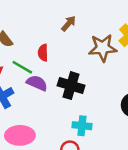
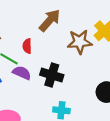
brown arrow: (69, 23) -> (50, 20), size x1.6

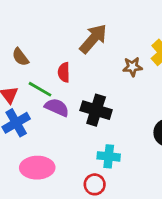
brown star: (80, 42) -> (132, 67), size x0.6

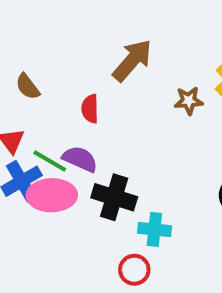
green line: (40, 89) -> (50, 161), moved
black cross: (96, 110) -> (114, 197), moved
pink ellipse: (37, 168) -> (52, 195), moved

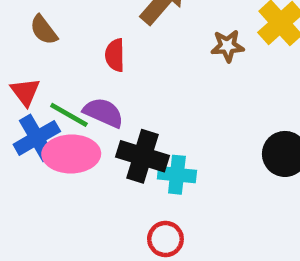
cyan cross: (154, 229) -> (177, 175), moved

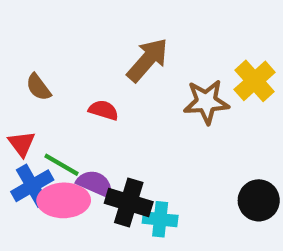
brown star: (228, 46) -> (206, 102), size x1.5
red semicircle: (115, 55) -> (103, 110), turned 108
purple semicircle: (103, 113) -> (95, 184), moved

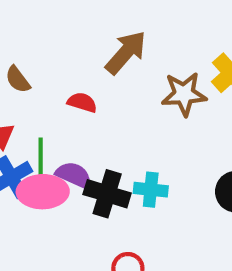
green line: (62, 165) -> (41, 156), turned 60
cyan cross: (160, 219) -> (151, 190), moved

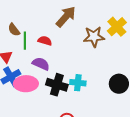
green line: (41, 156) -> (25, 41), moved
purple semicircle: (74, 175) -> (41, 64), moved

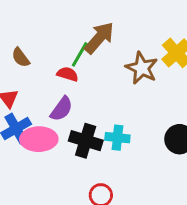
brown star: (94, 37) -> (142, 68), turned 30
green line: (25, 41) -> (80, 54), moved, turned 30
purple semicircle: (41, 64) -> (62, 109), turned 102

